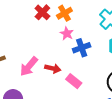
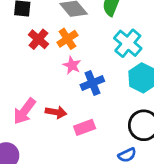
pink rectangle: (74, 81) -> (85, 127), turned -56

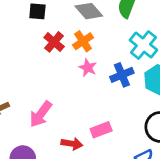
blue cross: (92, 83) -> (122, 75), moved
red arrow: (56, 112) -> (72, 144), moved

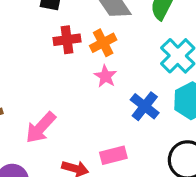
red cross: (54, 42) -> (67, 40), turned 36
blue cross: (122, 75) -> (145, 106), moved, turned -35

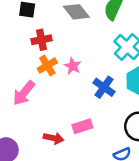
orange cross: (103, 43) -> (47, 65), moved
pink arrow: (41, 128) -> (24, 93), moved

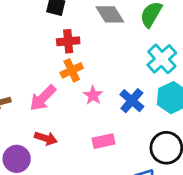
pink star: (73, 66) -> (93, 95), moved
red arrow: (54, 138) -> (46, 138), moved

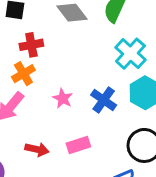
orange cross: (72, 70) -> (23, 74), moved
red arrow: (46, 138) -> (37, 149), moved

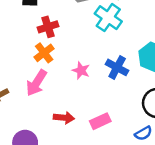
cyan cross: (130, 54) -> (108, 18), moved
pink rectangle: (78, 145) -> (100, 121), moved

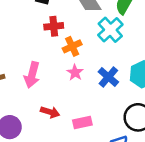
orange cross: (44, 53) -> (72, 46), moved
pink arrow: (36, 83) -> (32, 75), turned -30

